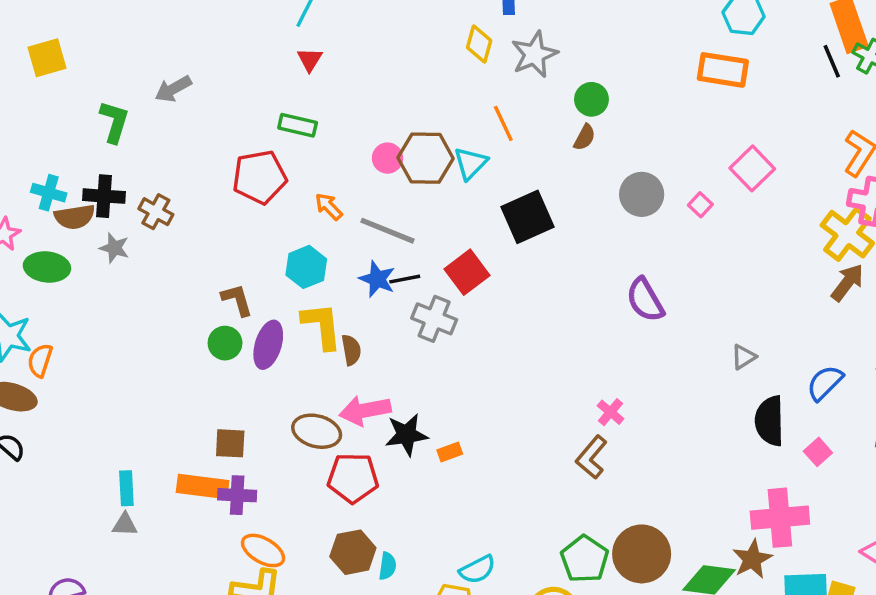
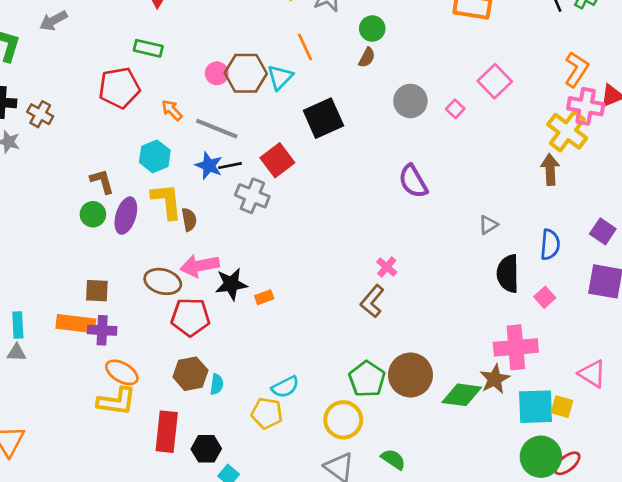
brown arrow: (847, 283) -> (550, 169), moved, turned -40
blue semicircle: (825, 383) -> (550, 245), turned 140

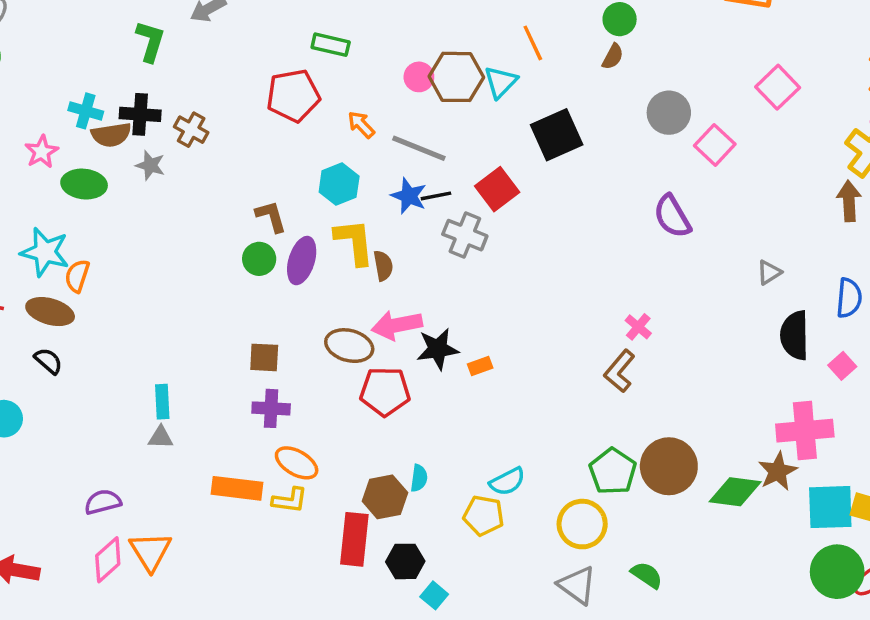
pink square: (455, 109) -> (715, 145), moved, size x1.6
orange rectangle: (76, 324) -> (237, 488), moved
brown hexagon: (190, 374) -> (385, 497), moved
yellow L-shape: (117, 401) -> (290, 500), size x0.7

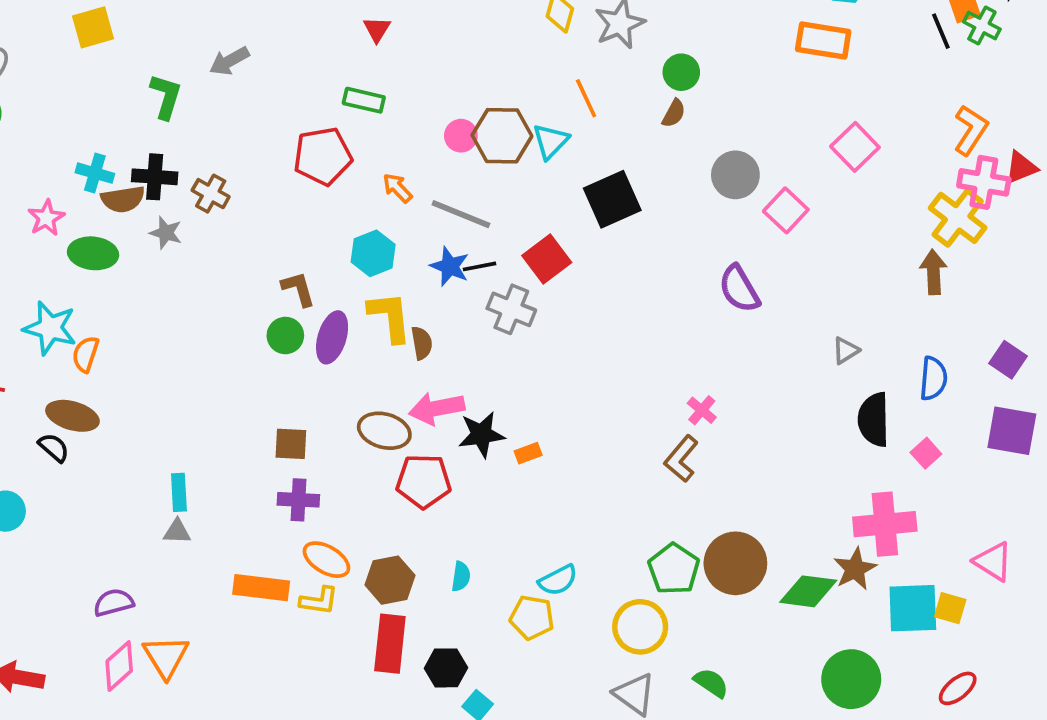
brown ellipse: (50, 312) -> (72, 416), moved
brown hexagon: (385, 497) -> (390, 580), moved
green circle: (837, 572) -> (851, 679), moved

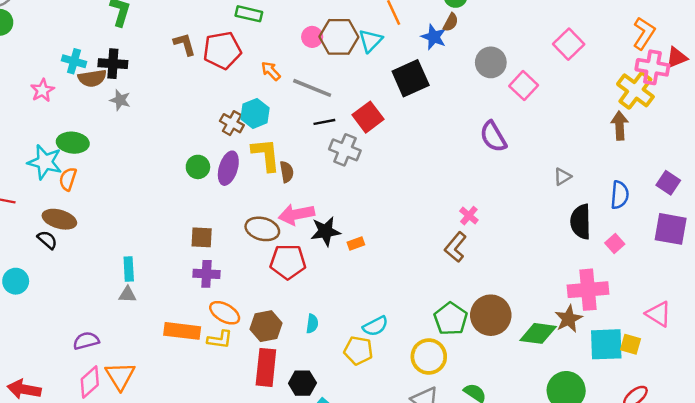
brown cross: (211, 194) -> (232, 123), moved
green ellipse: (93, 253) -> (73, 143), moved
blue star: (450, 266) -> (434, 37), moved
brown L-shape: (298, 289) -> (185, 44), moved

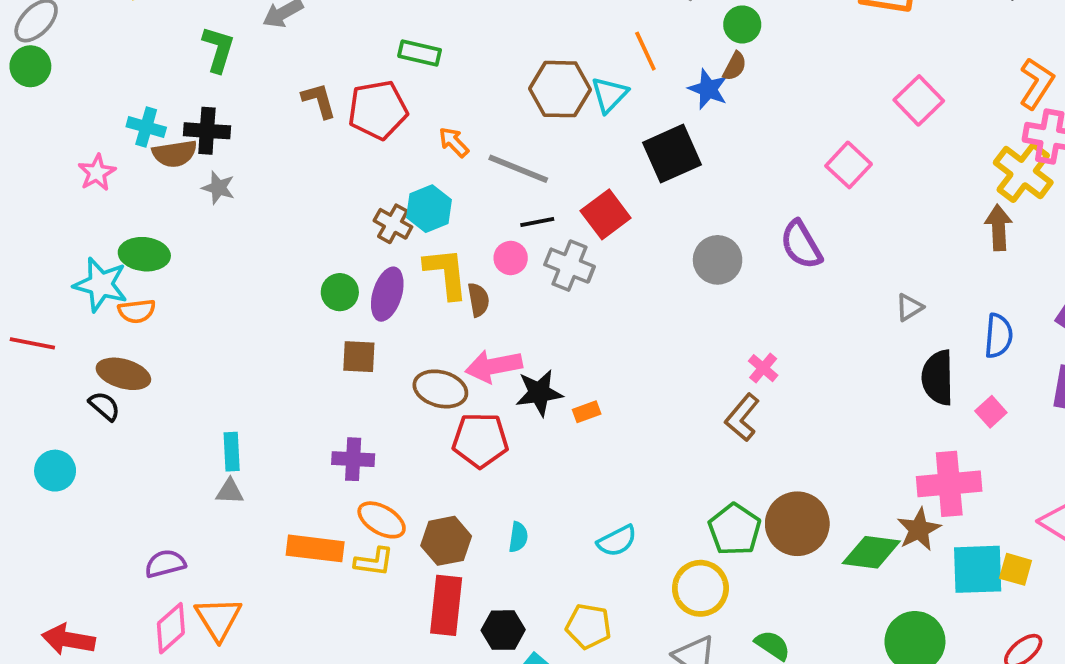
pink circle: (312, 37) -> (511, 258), moved
gray circle: (491, 62) -> (718, 260), moved
orange semicircle: (68, 179) -> (137, 311), turned -115
brown square: (202, 237) -> (359, 357), moved
yellow pentagon: (358, 350) -> (588, 626), moved

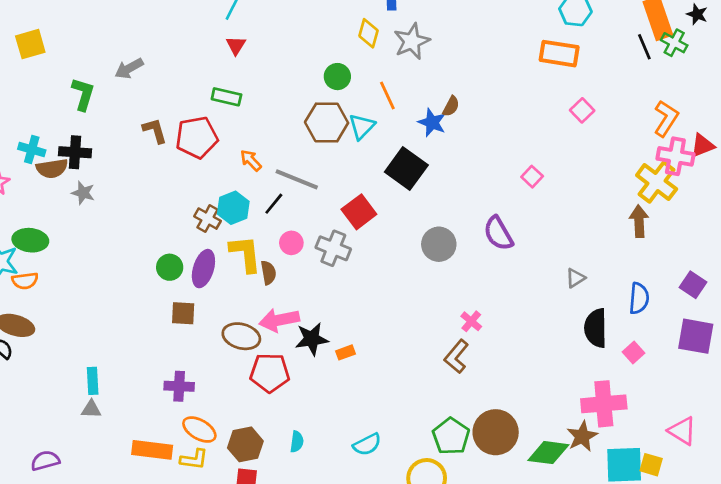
green circle: (742, 24) -> (337, 77), moved
pink square: (919, 100) -> (582, 110), moved, size x0.7
black square: (672, 154) -> (406, 168), turned -30
pink square: (849, 165) -> (532, 177), size x0.7
black line: (537, 222) -> (274, 204), moved, turned -40

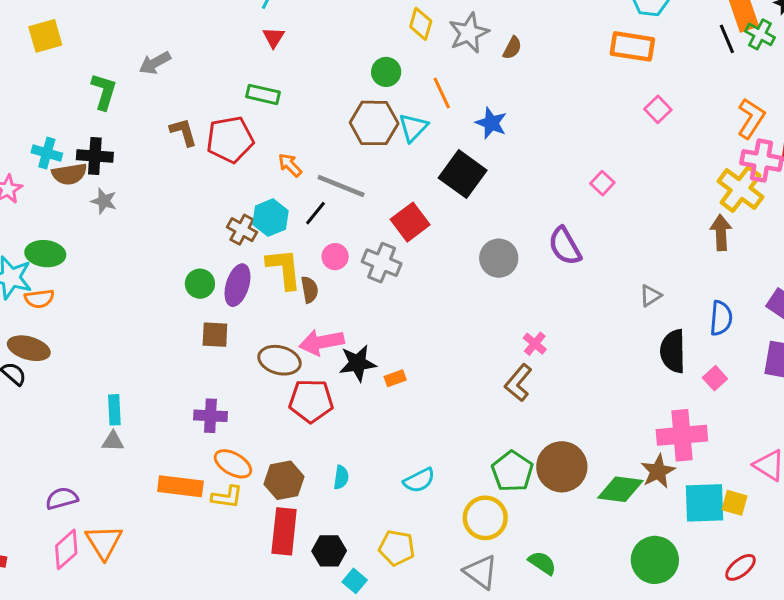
brown semicircle: (451, 106) -> (512, 48), moved

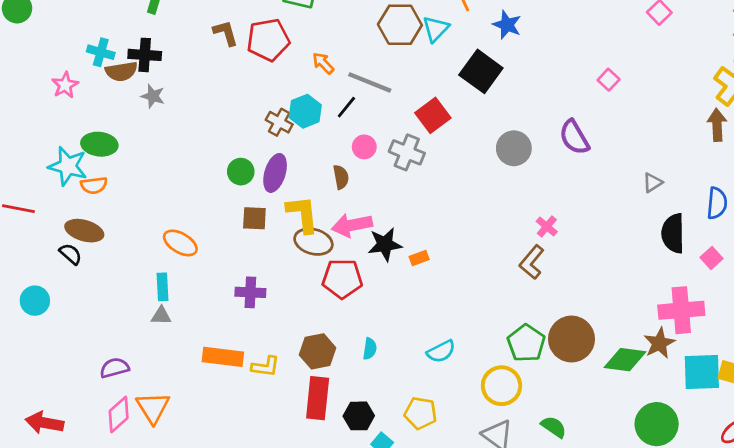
yellow L-shape: (284, 269) -> (302, 214), moved
orange ellipse: (233, 464) -> (180, 243), moved

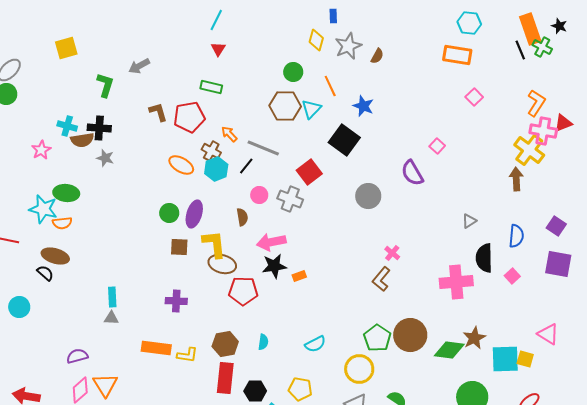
brown cross: (279, 122) -> (211, 151), moved
purple semicircle: (574, 137) -> (412, 173), moved
pink arrow: (352, 225) -> (271, 242), moved
orange ellipse: (180, 243) -> (181, 165), moved
pink cross: (681, 310) -> (456, 282), moved

